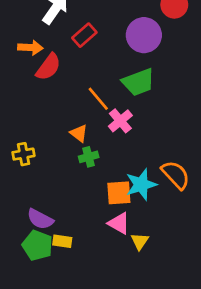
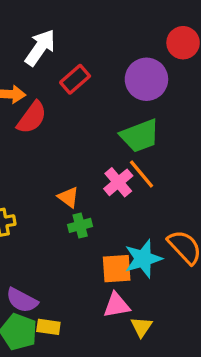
orange line: (98, 99) -> (141, 174), moved
pink triangle: (119, 223) -> (117, 305), turned -40

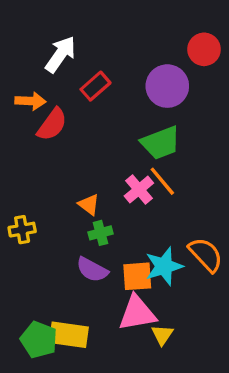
purple semicircle: (22, 300) -> (92, 270), moved
pink triangle: (117, 305) -> (137, 313), size x1.4
yellow rectangle: (48, 327) -> (69, 335), size x1.6

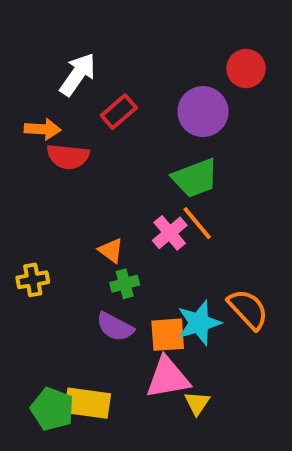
red semicircle: (52, 124) -> (68, 157), turned 60

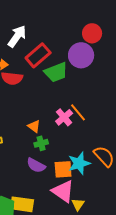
red circle: (246, 68) -> (92, 33), moved
red rectangle: (119, 112) -> (38, 55), size x1.4
green trapezoid: (195, 178) -> (56, 72), moved
pink triangle: (168, 378) -> (63, 191), turned 45

